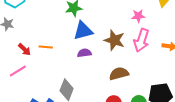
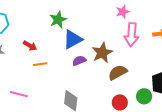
brown star: (114, 40) -> (102, 53), moved, turned -30
red arrow: (24, 49) -> (30, 46), moved
pink line: (18, 71) -> (19, 94), turned 60

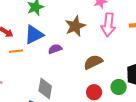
blue triangle: (73, 39) -> (34, 35), moved
brown star: (102, 53) -> (75, 26), moved

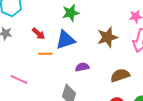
purple semicircle: (55, 49) -> (82, 67), moved

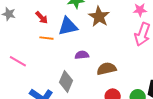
brown star: (107, 37) -> (99, 17), moved, turned -30
brown semicircle: (120, 75) -> (107, 69), moved

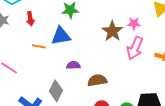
red arrow: (42, 17) -> (30, 19), moved, turned 32
brown star: (99, 17) -> (112, 31), moved

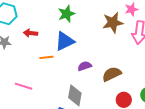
red arrow: (30, 19) -> (30, 33), turned 120
brown star: (112, 31) -> (113, 23), turned -30

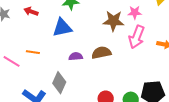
orange line: (46, 57) -> (33, 52), moved
brown semicircle: (112, 74) -> (101, 53), moved

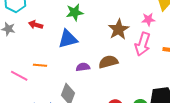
pink star: (135, 13) -> (148, 19), moved
brown star: (113, 21) -> (119, 29), turned -30

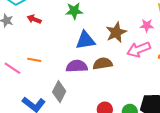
blue triangle: (68, 39) -> (85, 40), moved
pink arrow: (143, 44) -> (139, 49), turned 45
purple semicircle: (83, 67) -> (77, 66), size x1.5

